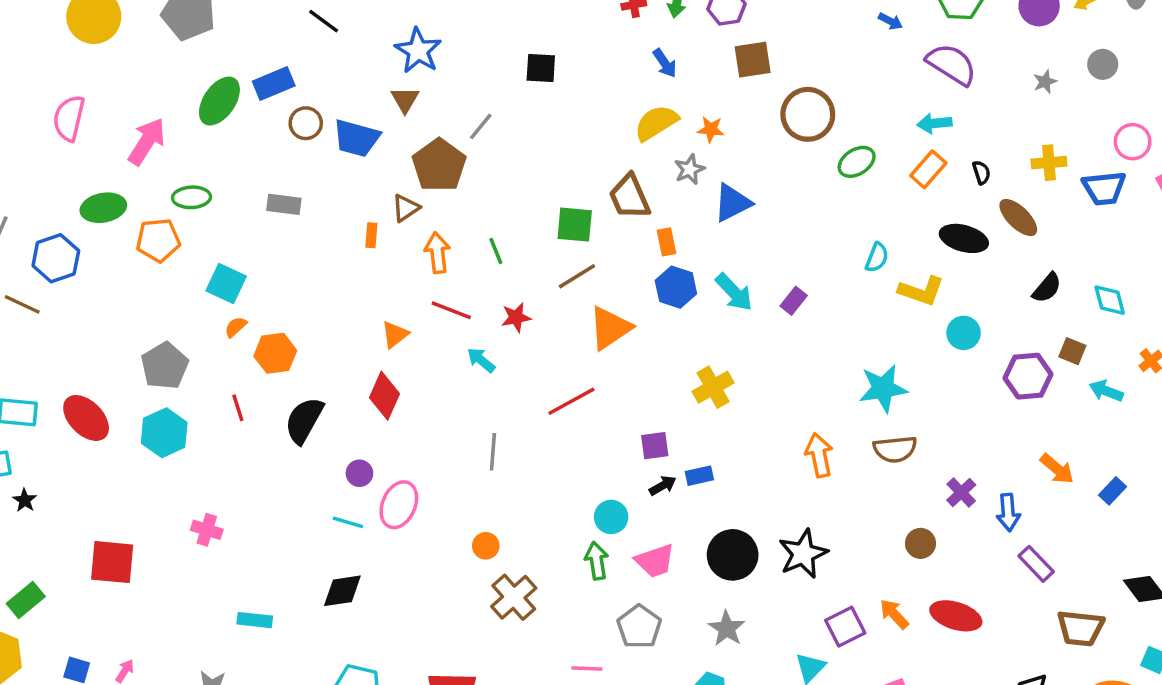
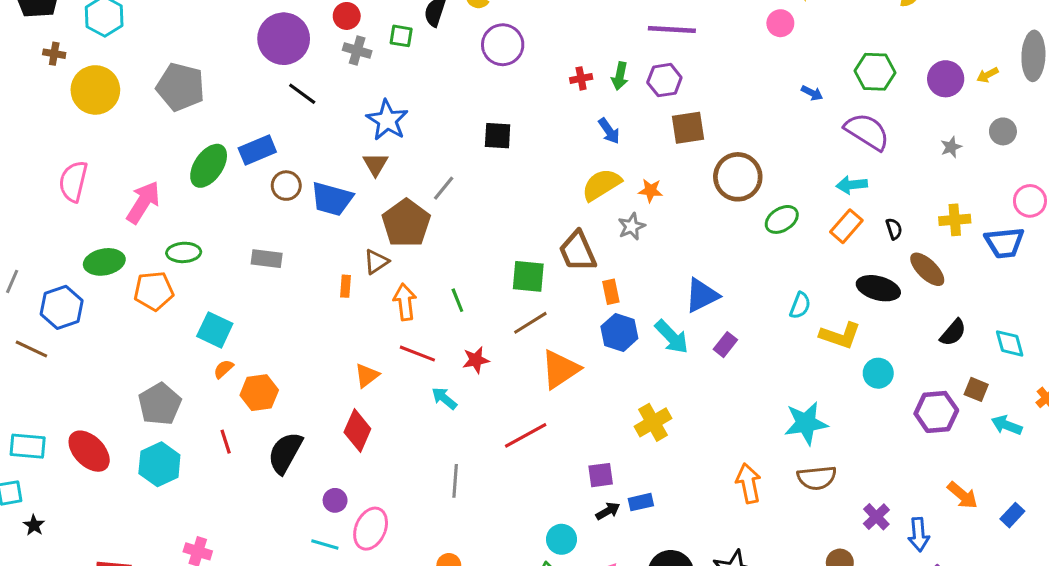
blue triangle: (732, 203) -> (702, 295), moved

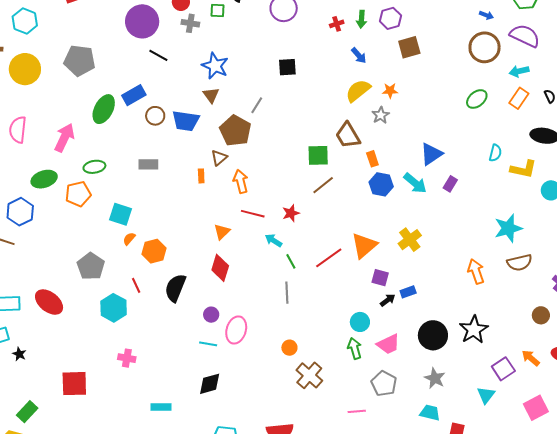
brown circle: (738, 177) -> (485, 47), moved
green line: (457, 300) -> (291, 261), moved
orange triangle: (560, 369) -> (364, 246), moved
cyan hexagon: (159, 464) -> (114, 308), moved
purple square: (601, 475) -> (380, 278), turned 30

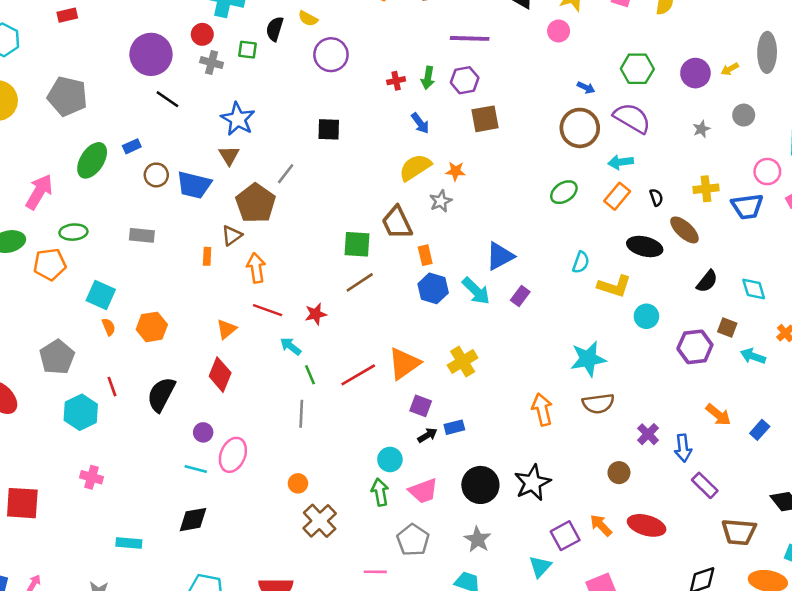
blue rectangle: (134, 95) -> (132, 146), size x0.6
orange semicircle: (129, 239) -> (109, 327), turned 112
orange hexagon: (154, 251) -> (152, 327), moved

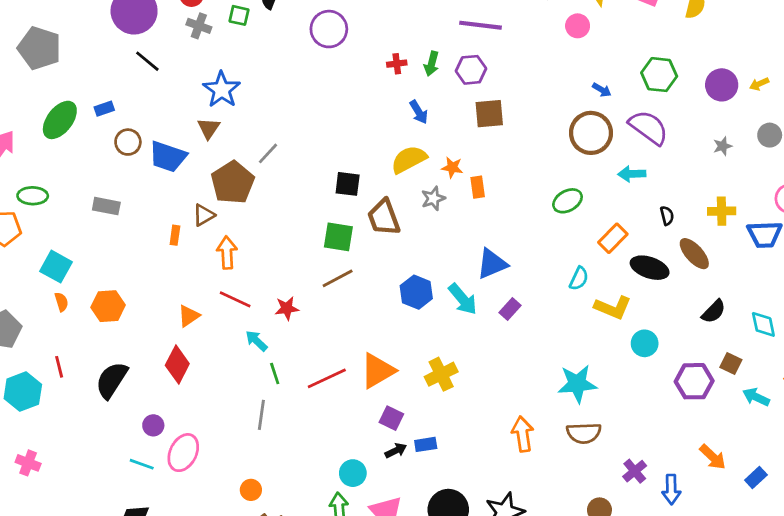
black square: (329, 129) -> (348, 184), moved
orange rectangle: (617, 196) -> (613, 238), moved
orange rectangle: (425, 255) -> (478, 187), moved

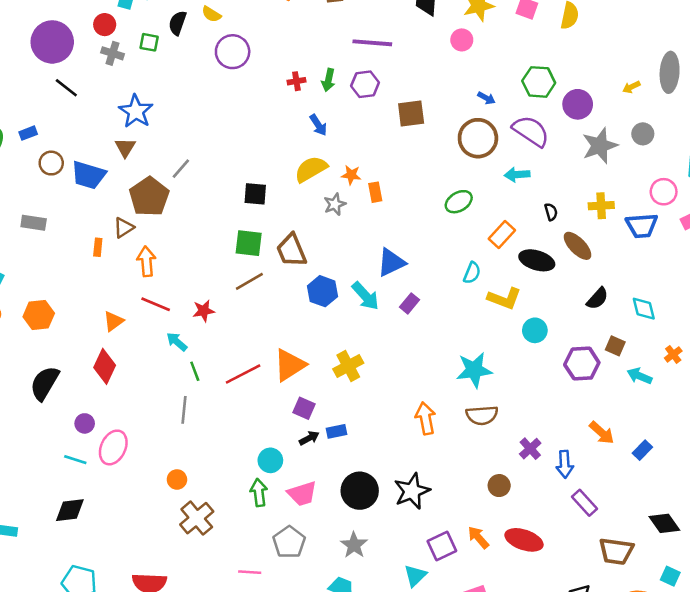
purple circle: (722, 85) -> (578, 104), moved
brown square: (489, 114) -> (411, 114), moved
gray star: (723, 146) -> (600, 146), size x2.0
brown trapezoid: (384, 217) -> (291, 250), moved

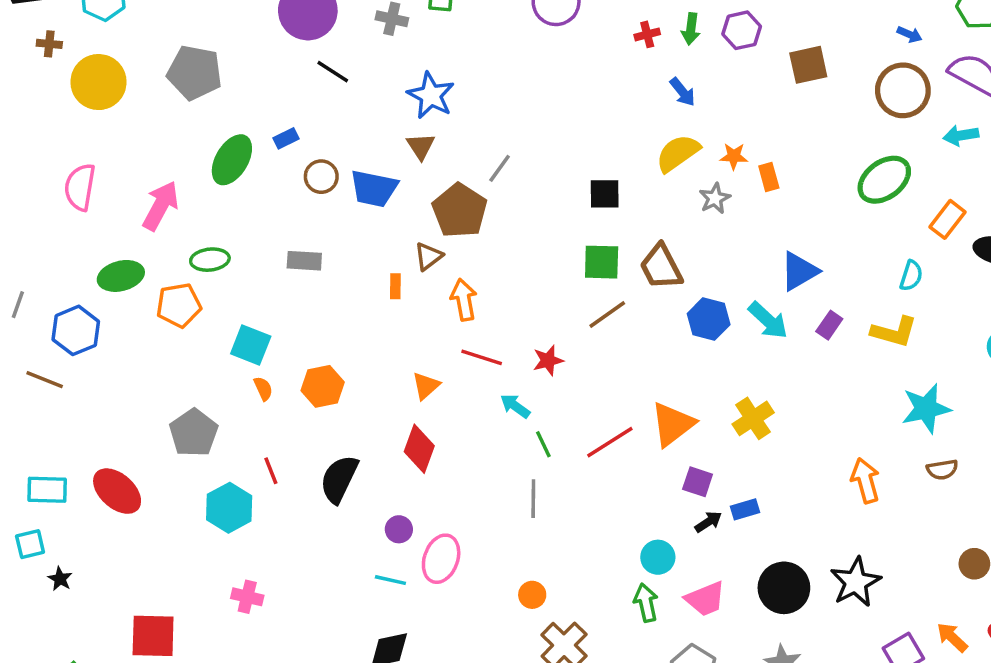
green ellipse: (459, 202) -> (884, 180), size x1.4
yellow L-shape: (504, 298) -> (894, 332), moved
brown semicircle: (482, 415) -> (942, 470), size x0.7

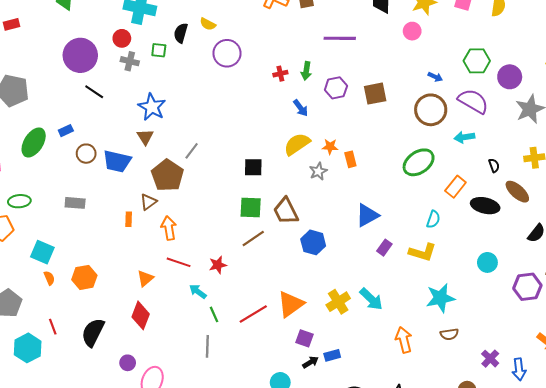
purple hexagon: (742, 30) -> (336, 88), moved
cyan arrow: (768, 320) -> (371, 299), moved

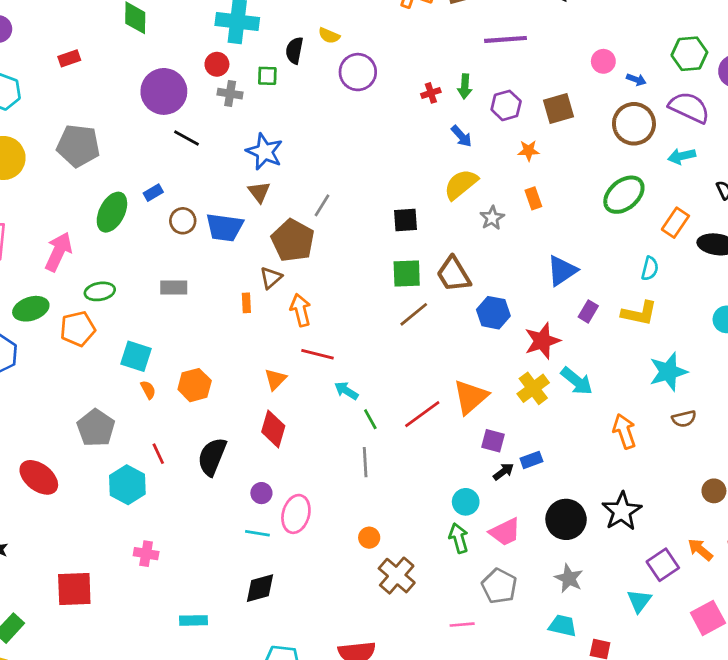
pink circle: (412, 31) -> (603, 61), moved
orange star: (330, 147) -> (529, 151), moved
red star: (218, 265) -> (542, 341), moved, size x1.5

